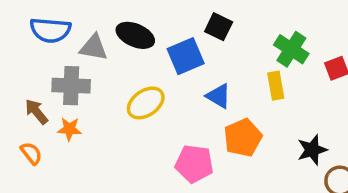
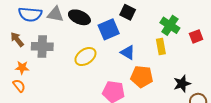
gray triangle: (94, 47) -> (55, 14), moved
brown arrow: (36, 112) -> (17, 39), moved
orange star: (69, 129) -> (22, 68), moved
orange pentagon: (243, 138) -> (142, 77), turned 30

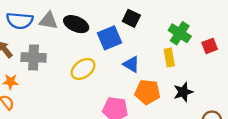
black star: (182, 84) -> (183, 92), moved

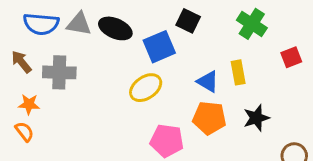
green cross: (180, 33) -> (252, 24), moved
blue triangle: (131, 64) -> (208, 82), moved
yellow ellipse: (83, 69) -> (146, 88), moved

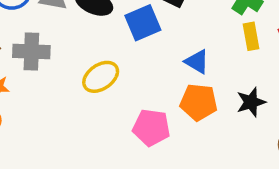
yellow rectangle: (238, 72) -> (251, 36), moved
yellow ellipse: (146, 88) -> (101, 77), moved

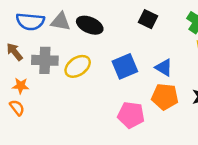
blue square: (143, 23) -> (125, 66), moved
yellow ellipse: (101, 77) -> (78, 66), moved

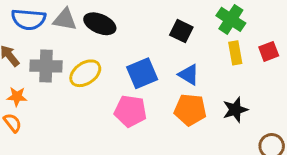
black square: (148, 19) -> (181, 31), moved
pink pentagon: (131, 115) -> (130, 111), moved

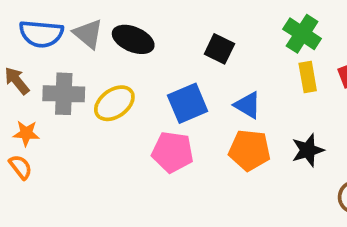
gray triangle: (65, 19) -> (88, 34), turned 30
black square: (181, 31) -> (219, 49), moved

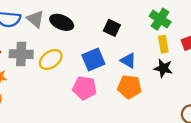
black star: (308, 150) -> (163, 68), moved, turned 30

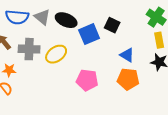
blue square: (93, 60) -> (89, 34), moved

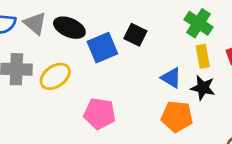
blue triangle: (127, 55) -> (171, 78), moved
orange pentagon: (128, 79) -> (177, 116), moved

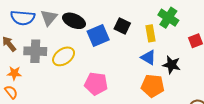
gray triangle: (35, 23) -> (49, 18), turned 30
yellow rectangle: (203, 56) -> (151, 33), moved

